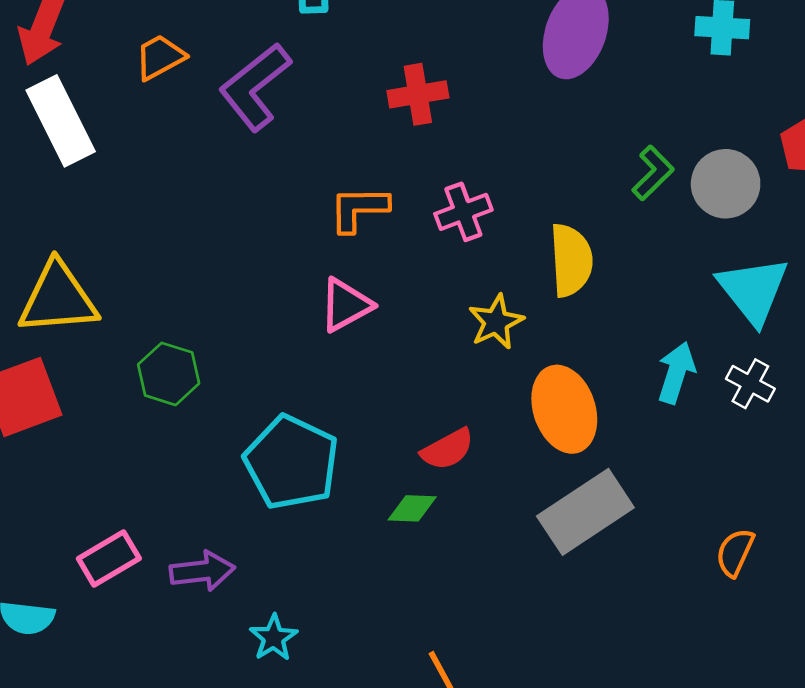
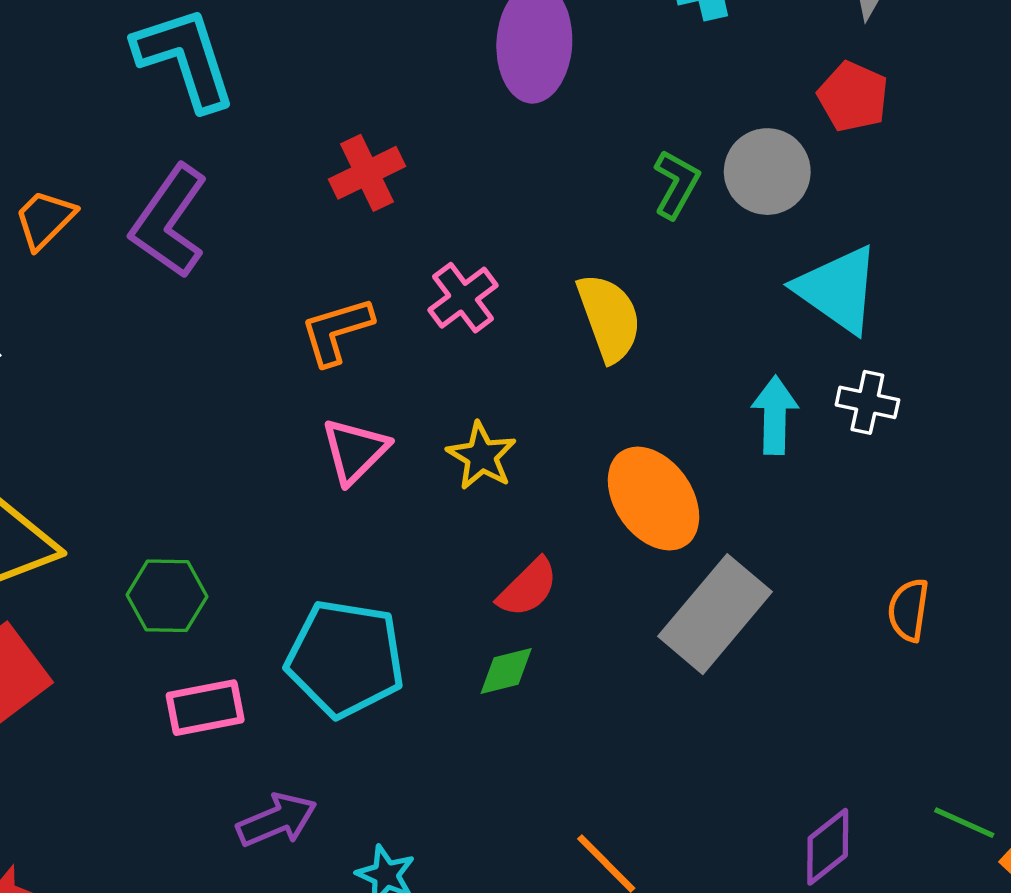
yellow star: (496, 322) -> (481, 456), moved
pink rectangle: (109, 558) -> (205, 708), moved, turned 36

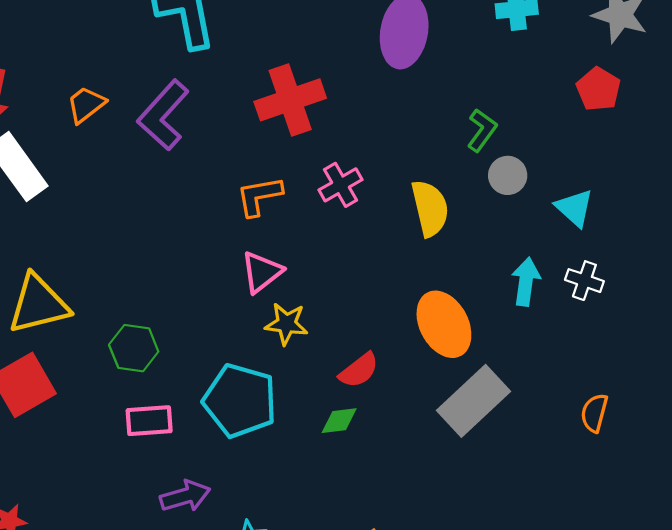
gray circle: (767, 172) -> (508, 175), moved, size x0.7
red cross: (367, 173) -> (290, 100), size x1.5
cyan triangle: (838, 289) -> (574, 208), size x0.7
yellow star: (481, 456) -> (286, 324), moved, turned -30

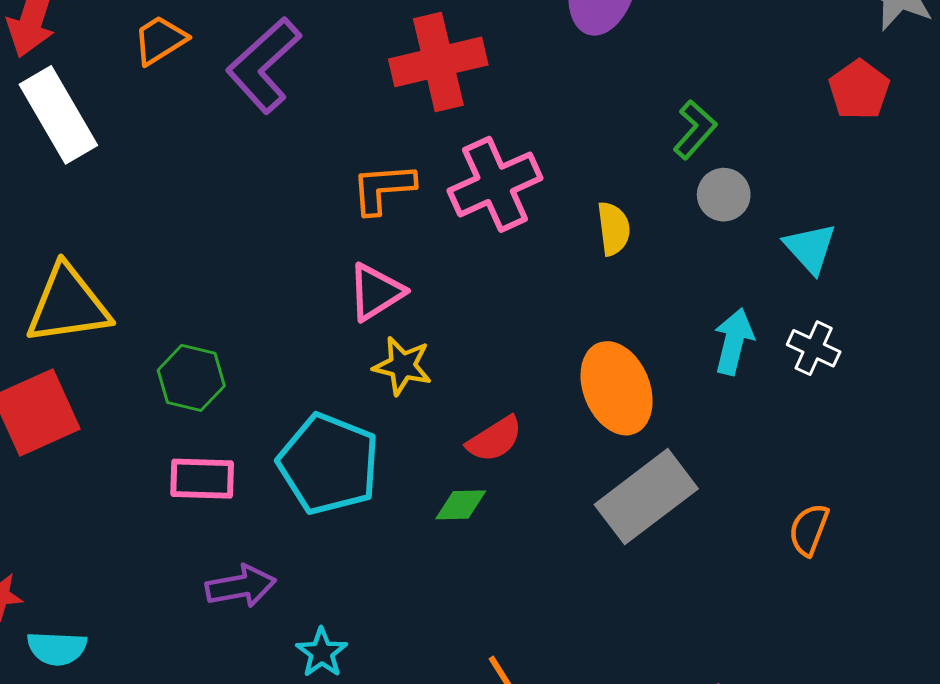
pink cross: (341, 185) -> (495, 184), size x1.5
yellow semicircle: (430, 208) -> (614, 229), size x0.7

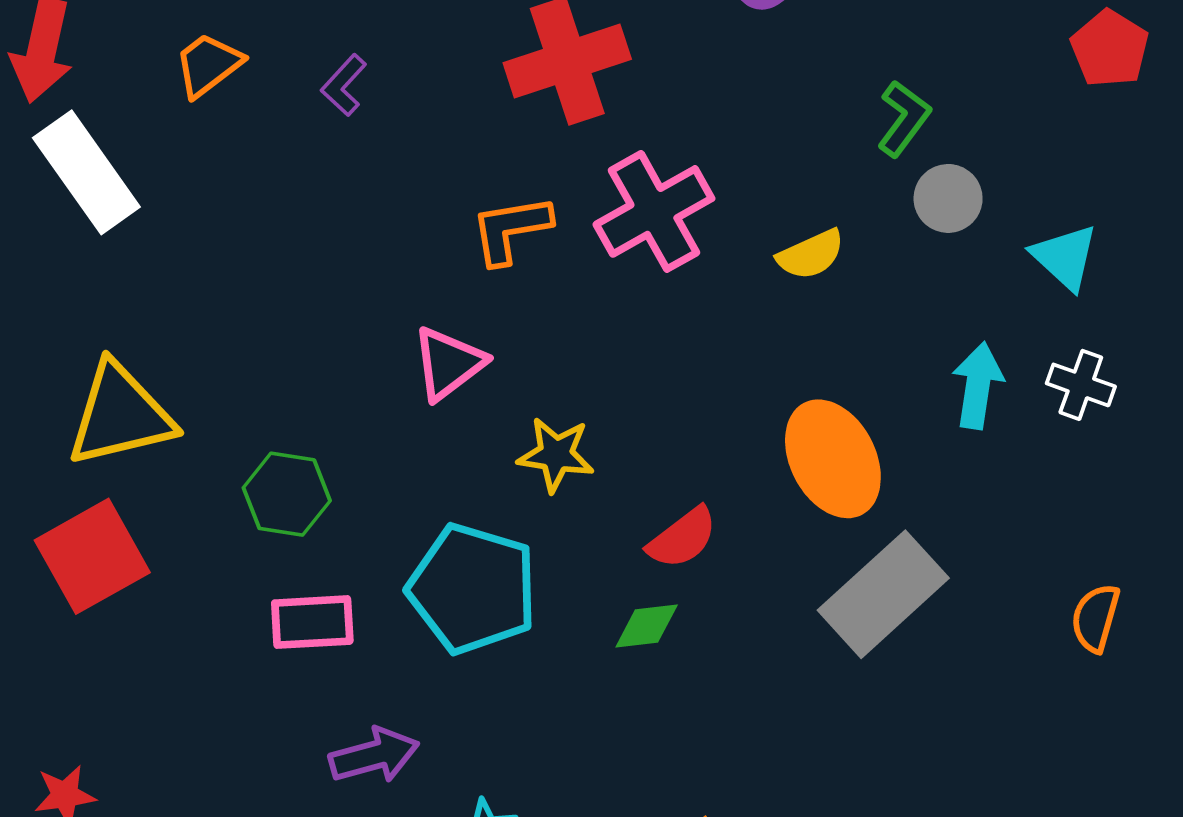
purple L-shape: (264, 65) -> (344, 85), size x0.5
yellow semicircle: (614, 229) -> (811, 255), turned 78
pink triangle: (376, 292) -> (448, 363), moved

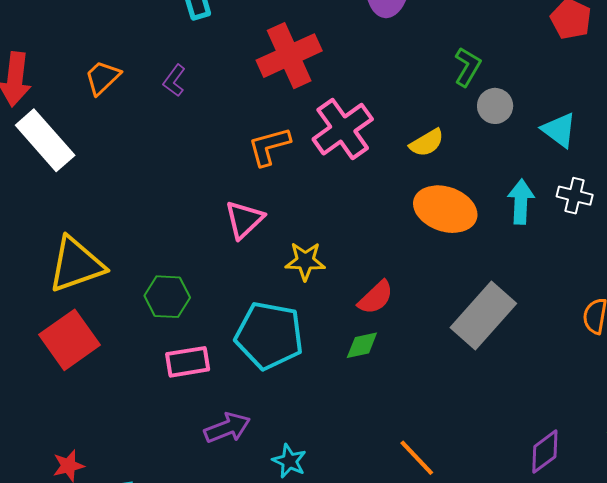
orange ellipse: (833, 459) -> (445, 209), moved, turned -38

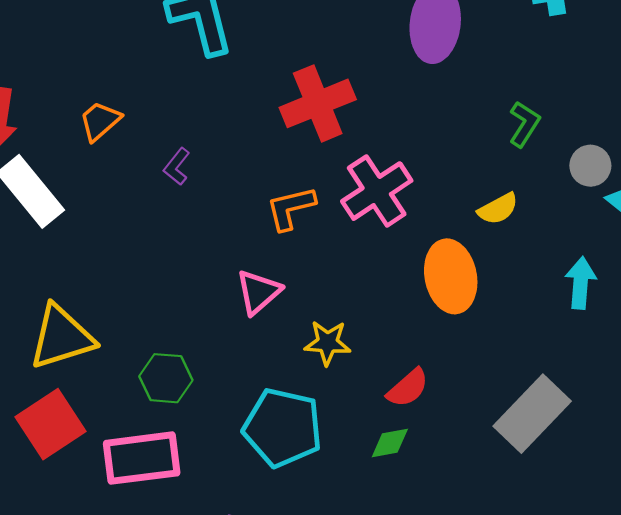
purple L-shape: (174, 81) -> (177, 166), moved
gray circle: (495, 106) -> (590, 166), moved
yellow semicircle: (427, 143) -> (498, 209), moved
orange ellipse: (445, 209) -> (451, 276), moved, turned 58
pink rectangle: (188, 362) -> (142, 458), moved, size x1.5

